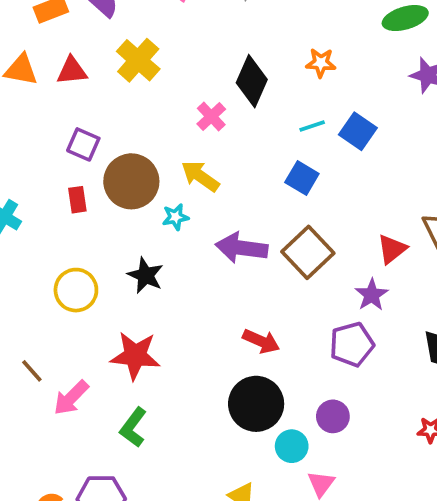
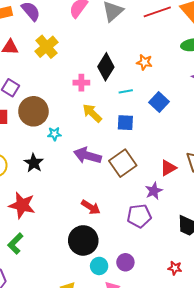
pink cross: (211, 116) -> (81, 83), turned 35
cyan line: (312, 126) -> (126, 91), moved
yellow arrow: (200, 176) -> (92, 113), moved
blue square: (302, 178) -> (125, 123), turned -36
purple circle: (333, 416) -> (125, 262), moved

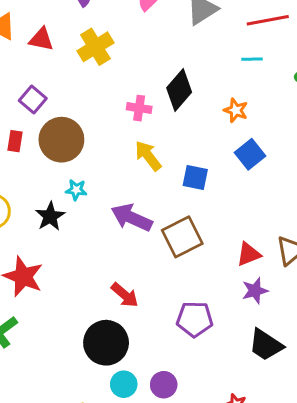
orange star: (144, 62) -> (236, 110), moved
cyan line: (126, 91) -> (252, 59), moved
cyan star: (54, 134) -> (76, 190), moved
purple star: (154, 191) -> (255, 291), moved

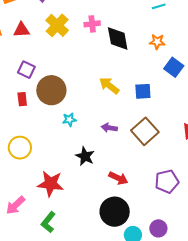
black diamond: (179, 90) -> (118, 39), turned -36
pink cross: (139, 108) -> (92, 24), moved
black star: (50, 216) -> (85, 156), moved
purple arrow: (132, 218) -> (109, 128), size x0.6

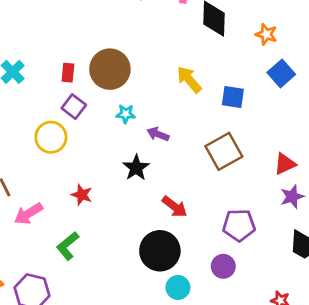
purple square: (26, 70) -> (74, 107), moved
purple arrow: (109, 128) -> (158, 134), moved
red star: (51, 184) -> (82, 195), size x0.6
purple circle: (158, 228) -> (223, 266), moved

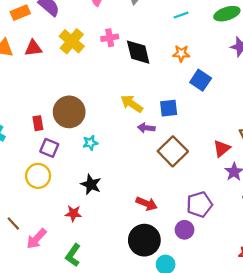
purple arrow: (158, 134) -> (146, 128), moved
black star: (136, 168) -> (91, 184), moved
purple circle: (223, 266) -> (185, 230), moved

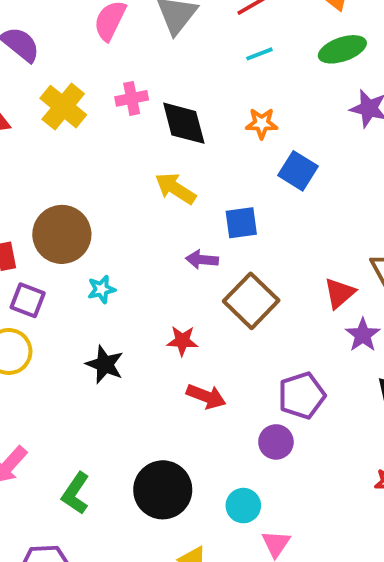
yellow arrow: (132, 104) -> (175, 188), moved
red star: (73, 213) -> (182, 341), moved
black circle: (144, 240) -> (163, 490), moved

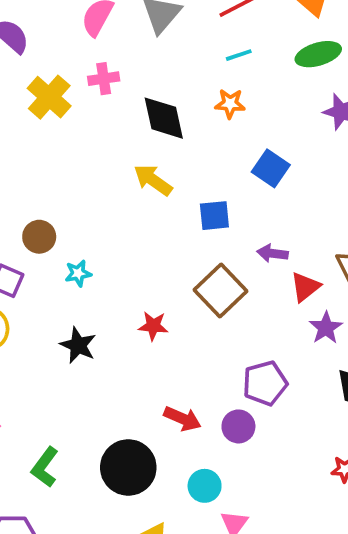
pink cross: (132, 98) -> (104, 79), moved
orange star: (262, 123) -> (230, 104), moved
brown circle: (62, 234) -> (39, 237), moved, size x0.6
purple arrow: (202, 260) -> (272, 253), moved
red arrow: (206, 396) -> (182, 419), moved

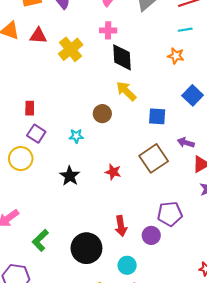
yellow cross: (49, 97) -> (71, 49), moved
black diamond: (164, 118) -> (122, 57), moved
brown circle: (39, 237) -> (102, 114), moved
red arrow: (182, 419) -> (121, 226), turned 48

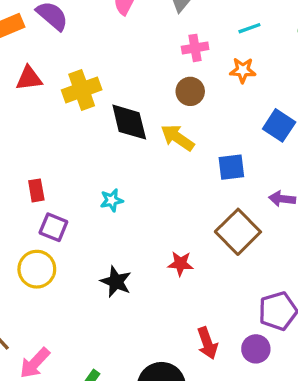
pink cross: (108, 30) -> (195, 48), moved
yellow cross: (71, 49) -> (82, 90), turned 30
black diamond: (122, 57) -> (129, 122), moved
brown circle: (102, 114) -> (190, 91), moved
cyan star: (76, 136) -> (112, 200), moved

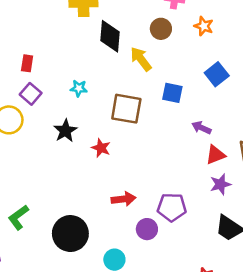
brown square: (238, 232) -> (126, 109), moved, turned 36
red star: (180, 264) -> (101, 148), moved
black star: (116, 282) -> (65, 131), moved
red arrow: (207, 343) -> (123, 199), moved, turned -95

